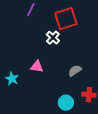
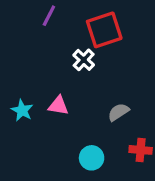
cyan star: (12, 79) -> (22, 110), moved
cyan circle: (66, 103) -> (92, 158), moved

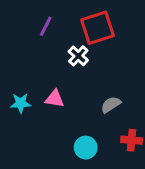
purple line: (49, 16) -> (46, 26), moved
cyan star: (22, 110) -> (21, 103), turned -30

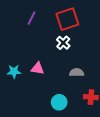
white cross: (78, 56) -> (63, 43), moved
gray semicircle: (111, 105) -> (77, 72), turned 32

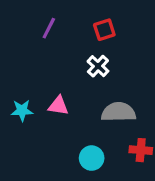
red square: (67, 19) -> (104, 30), size x0.6
gray semicircle: (77, 72) -> (119, 112), size x1.5

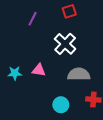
red square: (104, 30) -> (69, 11), moved
white cross: (98, 66) -> (65, 44), size x1.5

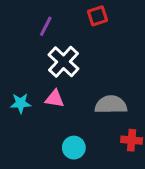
white cross: (65, 44) -> (63, 62), moved
cyan circle: (61, 105) -> (74, 148), moved

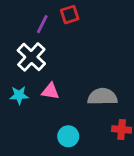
red square: (98, 16) -> (70, 15), moved
white cross: (63, 62) -> (31, 57), moved

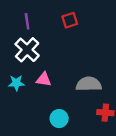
red square: (70, 15) -> (70, 20), moved
purple line: (42, 24) -> (27, 21), moved, turned -35

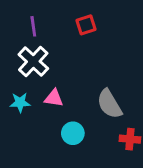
gray semicircle: (89, 84) -> (109, 104), turned -120
cyan circle: (59, 119) -> (73, 133), moved

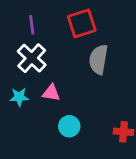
red square: (86, 25) -> (82, 23), size x1.5
gray semicircle: (109, 104) -> (98, 60), moved, turned 40

